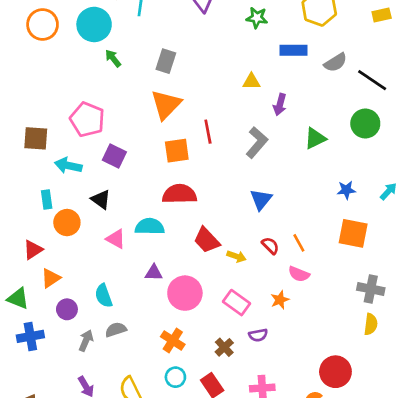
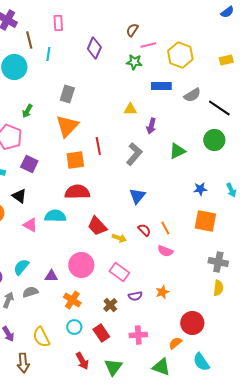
green arrow: (113, 58) -> (27, 111), moved, turned -112
cyan arrow: (388, 191) -> (231, 190), turned 112
purple triangle: (154, 273) -> (51, 276), moved
cyan semicircle: (104, 296) -> (21, 267), turned 60
orange star: (280, 300) -> (162, 292), moved

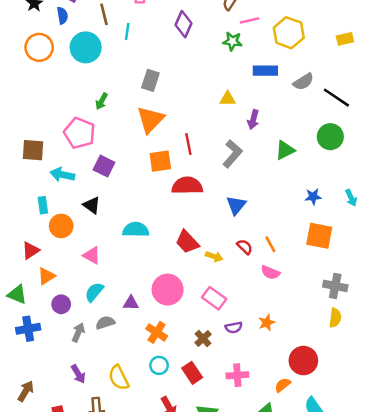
red semicircle: (77, 192) -> (187, 186), moved
pink triangle: (30, 225) -> (92, 255), moved

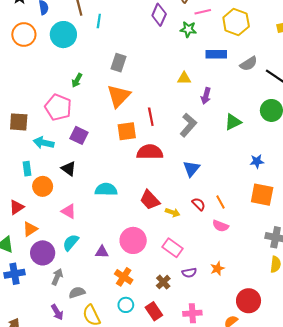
purple diamond: (183, 24) -> (159, 15), moved
purple circle: (61, 304) -> (43, 253), size x1.5
gray semicircle: (105, 323) -> (77, 292), moved

